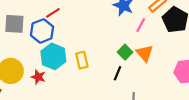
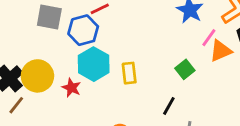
orange triangle: (145, 53) -> (221, 51), moved, turned 42
black line: (118, 73) -> (169, 106), moved

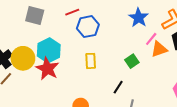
blue hexagon: (83, 30) -> (88, 27), moved
cyan hexagon: (94, 64) -> (49, 50), moved
red star: (71, 88) -> (47, 69), size x1.6

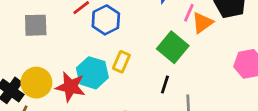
cyan hexagon: (49, 50) -> (92, 73), moved
yellow rectangle: (91, 61) -> (121, 62), turned 42
green square: (132, 61) -> (173, 47), size x1.6

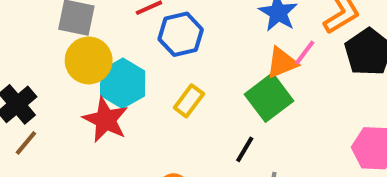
orange triangle: (202, 23) -> (282, 63), moved
cyan hexagon: (92, 73) -> (123, 83), moved
yellow circle: (36, 83) -> (89, 60), moved

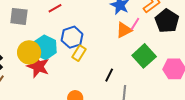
blue hexagon: (181, 34) -> (72, 37), moved
yellow circle: (89, 60) -> (29, 52), moved
green square: (269, 98) -> (144, 56), moved

